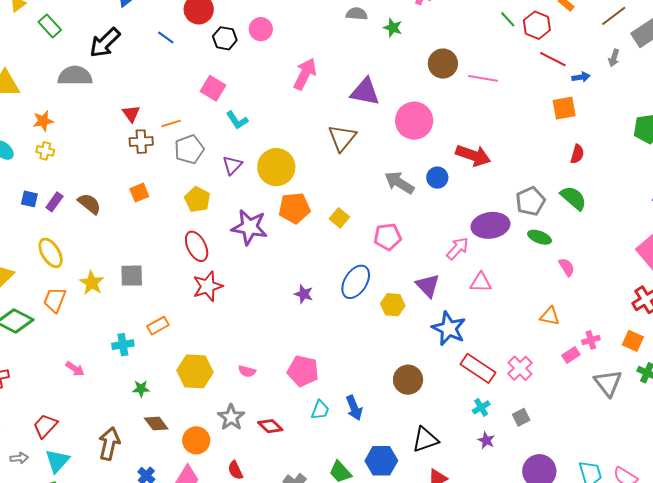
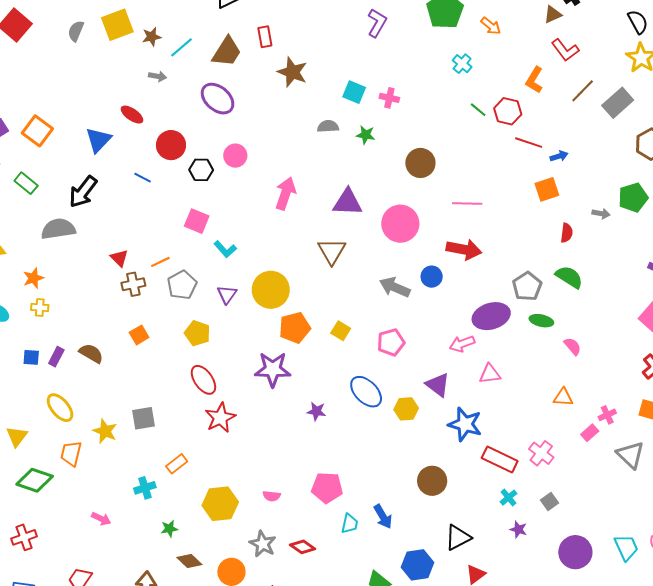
gray arrow: (614, 58) -> (601, 214), moved, turned -90
pink line: (483, 78) -> (467, 203), moved
purple star: (249, 227) -> (273, 369), moved
pink arrow: (458, 248) -> (462, 344), turned -145
blue ellipse: (356, 282) -> (366, 392), turned -68

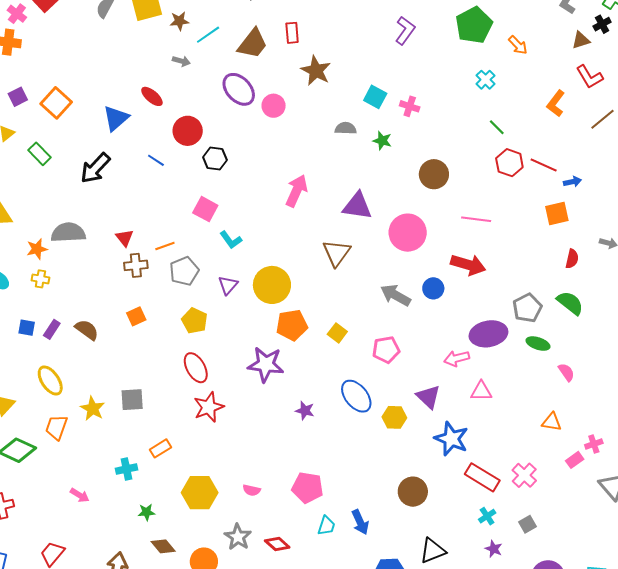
red hexagon: (508, 111) -> (509, 163), moved
pink circle: (235, 156) -> (274, 106), moved
gray semicircle: (58, 229) -> (68, 233), moved

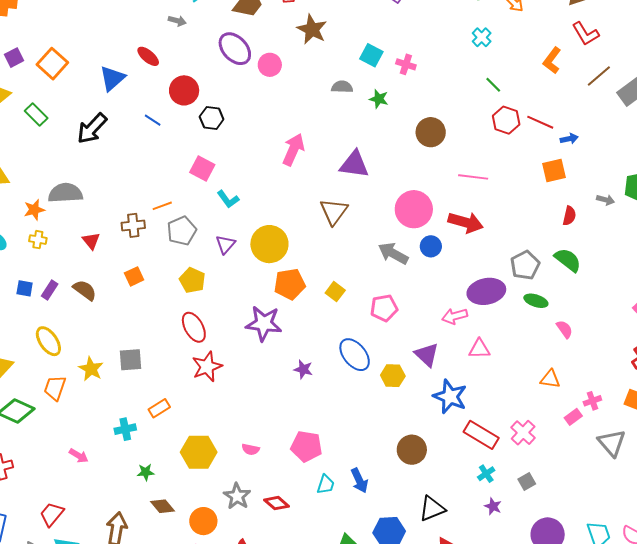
pink circle: (408, 233) -> (414, 209), moved
red triangle: (125, 238) -> (91, 241), moved

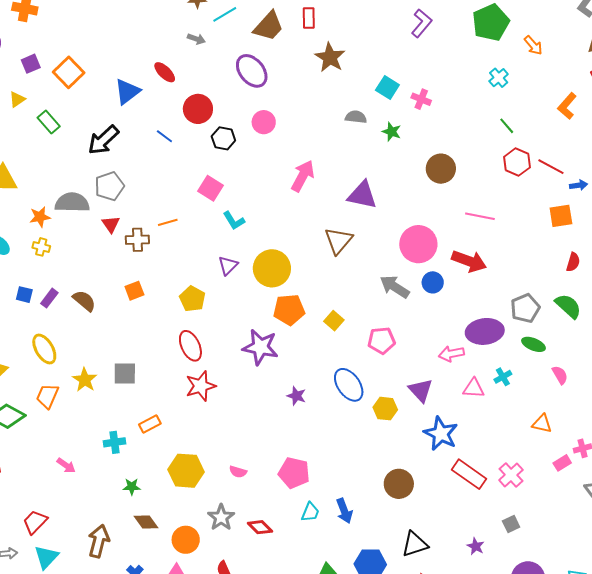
pink circle: (270, 65) -> (264, 122), moved
gray pentagon: (182, 231) -> (109, 186), moved
red triangle: (91, 241) -> (111, 224), moved
cyan cross: (486, 474) -> (503, 377), moved

